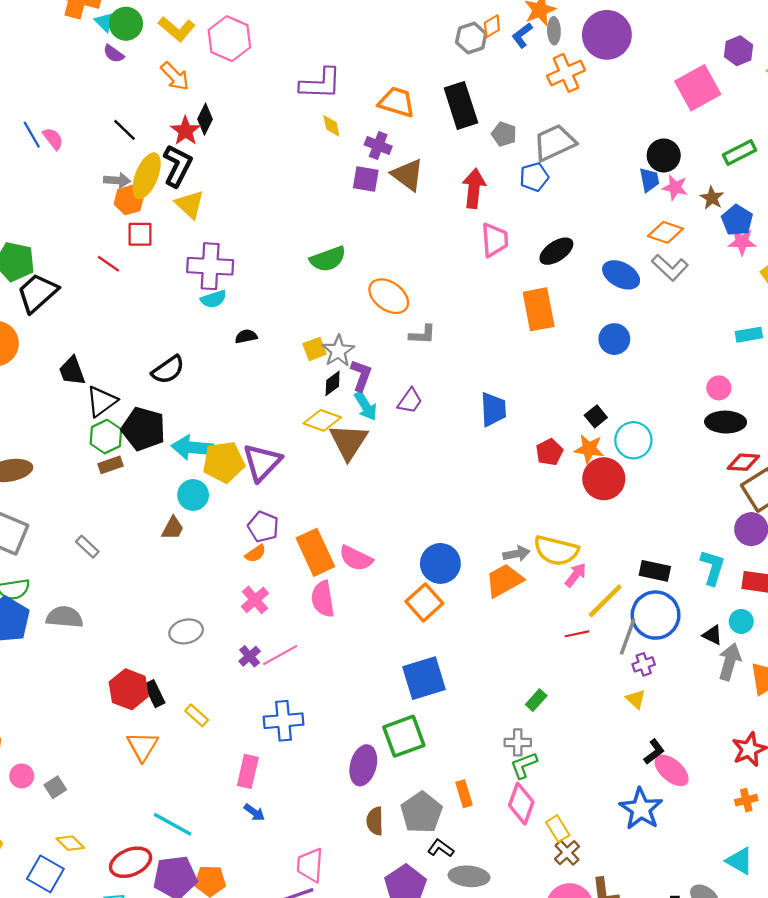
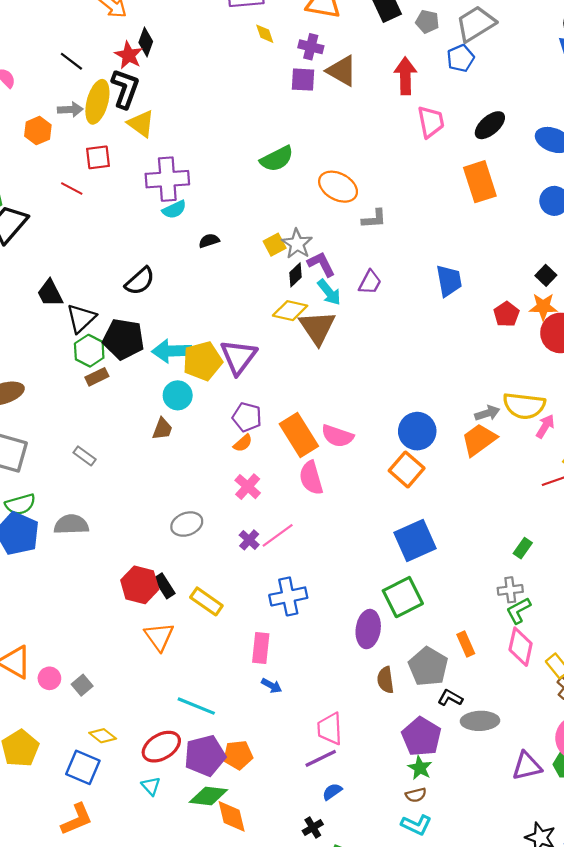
orange hexagon: (129, 200) -> (38, 131), moved
purple L-shape: (361, 375) -> (321, 264), turned -40
yellow rectangle: (197, 715) -> (206, 601), size x1.4

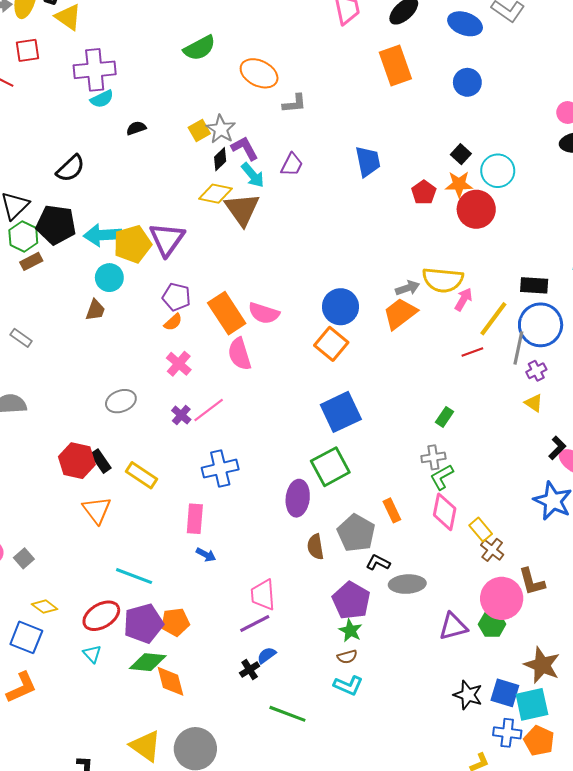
black cross: (313, 827) -> (250, 670), moved

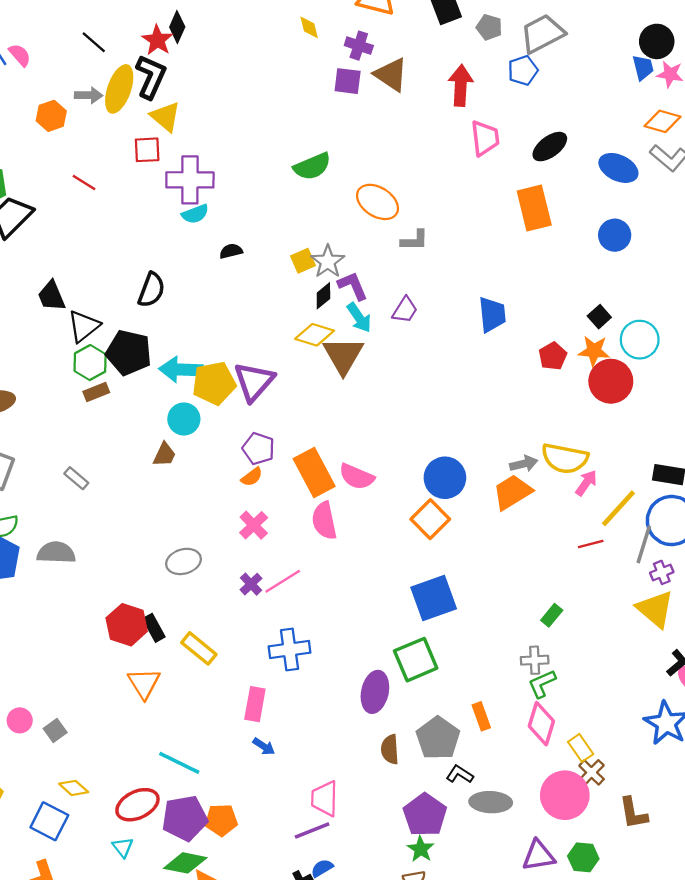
red square: (28, 50) -> (147, 150), moved
black semicircle: (70, 168) -> (151, 290), turned -32
yellow triangle: (534, 403) -> (655, 609), size x1.8
pink circle: (502, 598) -> (565, 795), moved

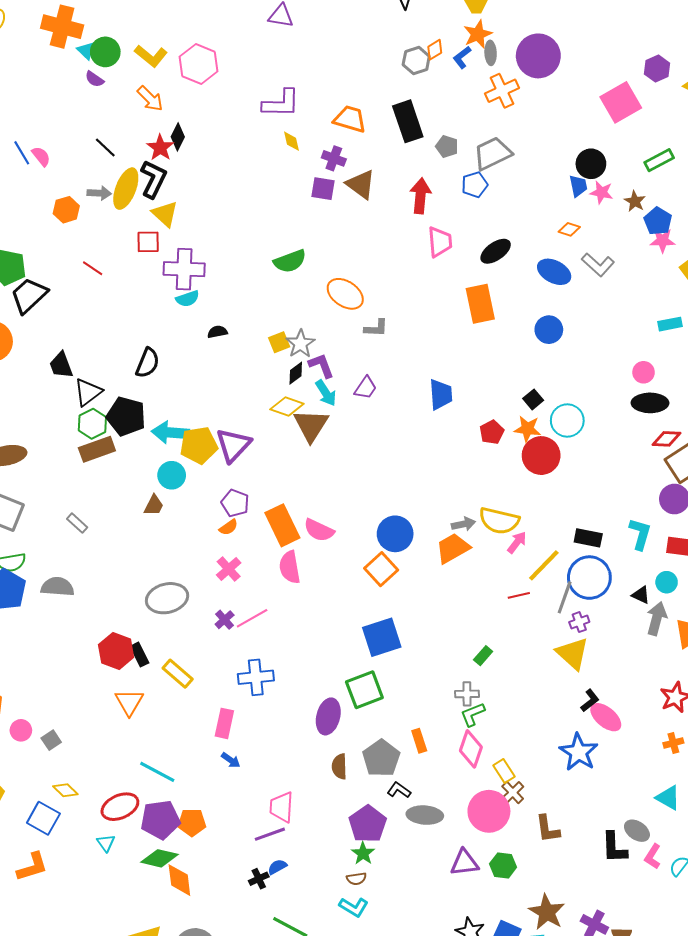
orange diamond: (663, 121) -> (569, 229), moved, size x0.7
brown rectangle: (96, 392) -> (97, 449), size x1.6
gray ellipse: (183, 561) -> (167, 598), size x1.4

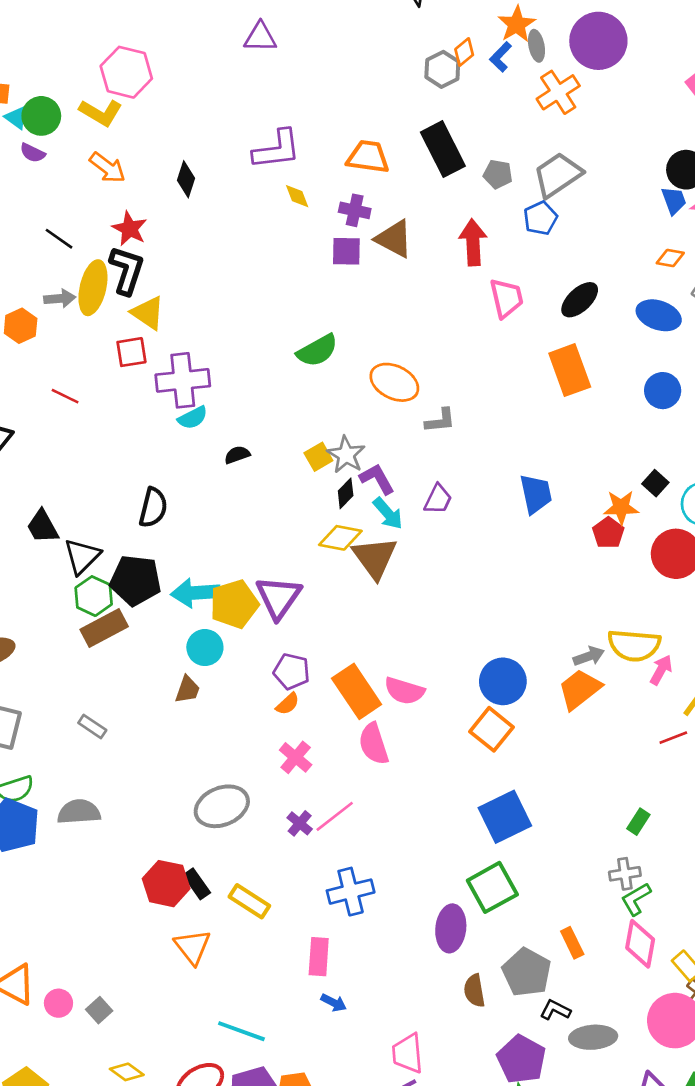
pink hexagon: (199, 64) -> (126, 72), moved
black diamond: (178, 137) -> (186, 179), moved
orange star: (527, 429) -> (621, 507), moved

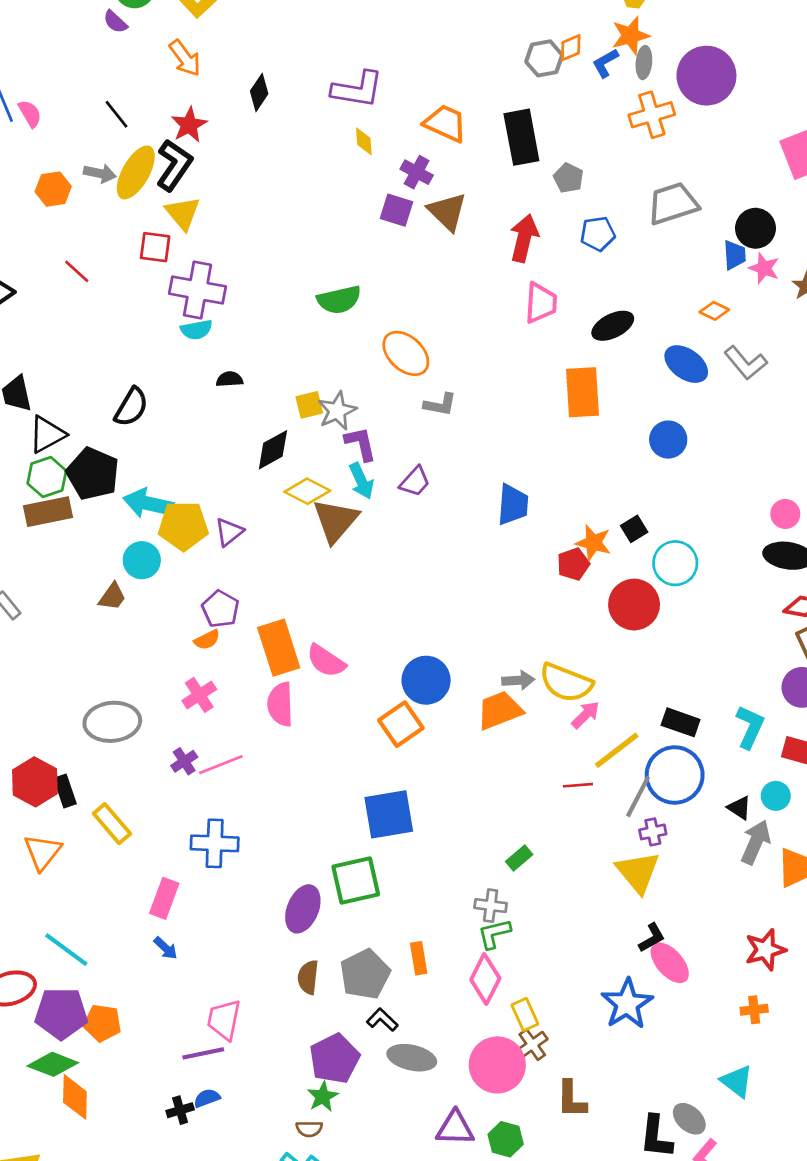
gray trapezoid: (558, 175) -> (673, 204), moved
black diamond: (346, 493) -> (273, 450), moved, size x1.4
purple triangle: (279, 597) -> (229, 532), size x0.6

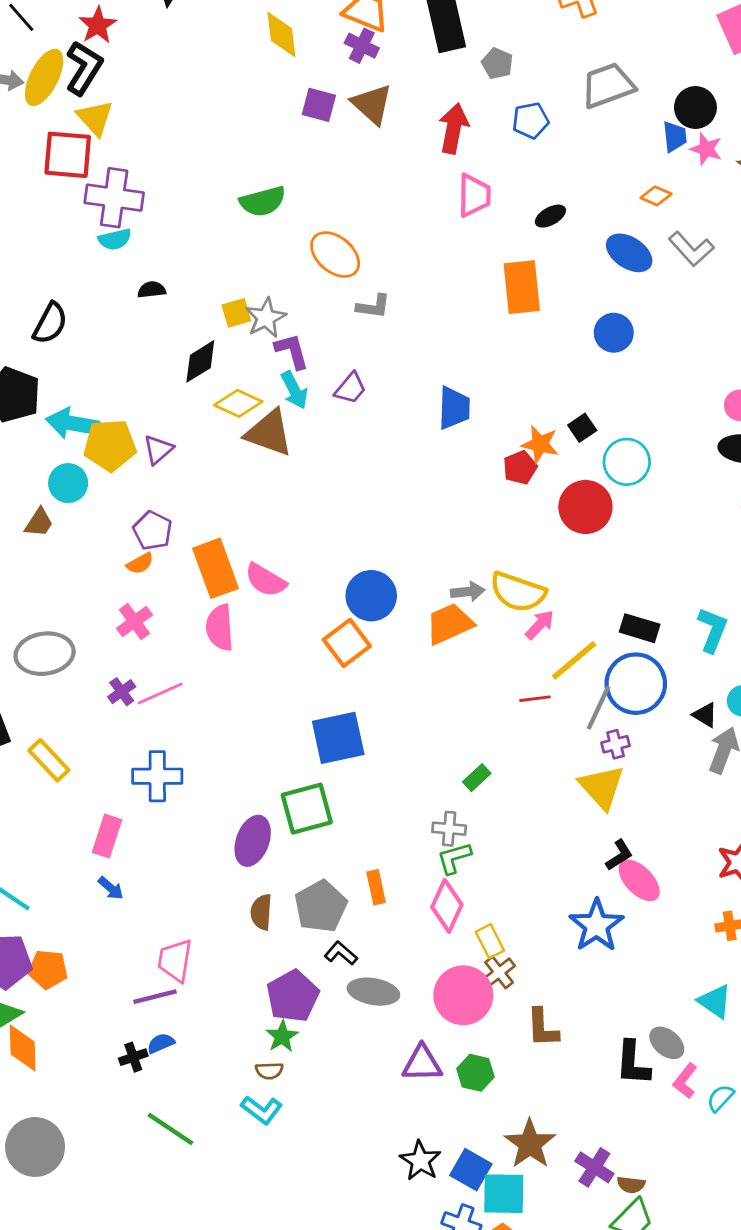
yellow diamond: (364, 141) -> (281, 34), size x1.6
purple cross: (417, 172) -> (362, 46), moved
red square: (155, 247) -> (68, 155), size x1.5
black ellipse: (613, 326) -> (550, 216), size x0.7
brown triangle: (335, 521) -> (269, 433), turned -48

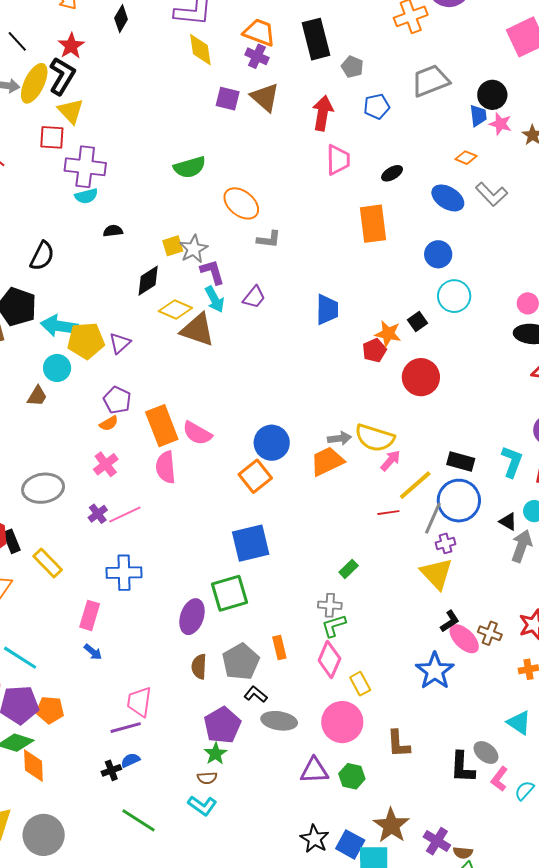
red square: (68, 155) -> (52, 137), size x0.7
cyan circle: (627, 462) -> (454, 296), moved
brown cross: (499, 972) -> (490, 633), moved, turned -30

